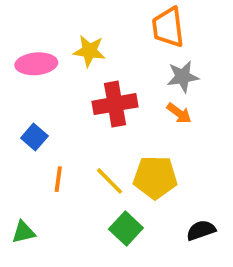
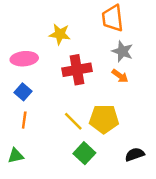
pink ellipse: (36, 64) -> (24, 59), moved
gray star: (183, 77) -> (122, 51), turned 30
orange line: (58, 179) -> (24, 120), moved

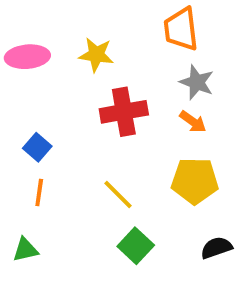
pink ellipse: (24, 59) -> (27, 57), moved
yellow pentagon: (104, 119) -> (195, 181), moved

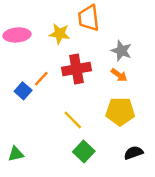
orange trapezoid: (181, 29) -> (89, 18), moved
orange line: (39, 193) -> (41, 79), moved, turned 35

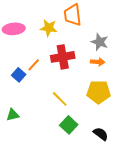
orange arrow: (119, 75) -> (98, 62), turned -32
black semicircle: (134, 153) -> (101, 134), moved, turned 56
green triangle: (16, 154) -> (13, 115), moved

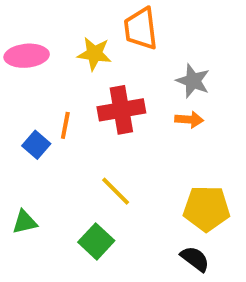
orange line: (34, 65) -> (65, 125), turned -32
yellow pentagon: (99, 92) -> (207, 209), moved
green square: (69, 125) -> (96, 241), moved

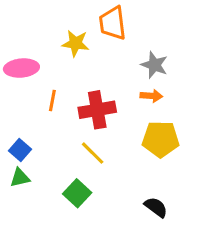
pink ellipse: (27, 56) -> (21, 68), moved
red cross: (121, 110) -> (97, 110), moved
blue square: (36, 145) -> (20, 150), moved
yellow pentagon: (207, 209) -> (161, 139), moved

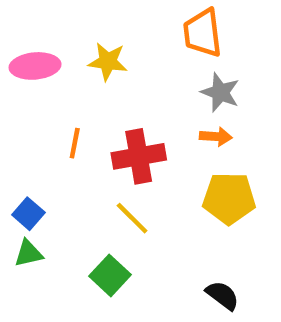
orange trapezoid: (113, 23) -> (203, 33), moved
pink ellipse: (21, 68) -> (35, 66), moved

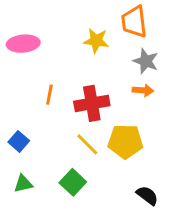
yellow star: (108, 62) -> (96, 41), moved
yellow pentagon: (229, 198) -> (125, 141), moved
green triangle: (28, 253) -> (23, 184), moved

